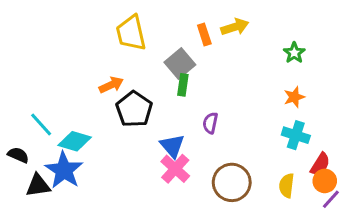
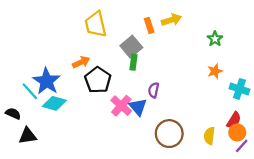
cyan cross: (296, 135) -> (239, 89), moved
blue triangle: (172, 146) -> (138, 107), moved
pink cross: (175, 169) -> (121, 106), moved
blue star: (64, 170) -> (47, 81), moved

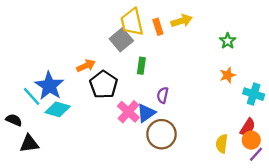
yellow trapezoid: (96, 24) -> (132, 22), moved
gray square: (131, 47) -> (121, 40), moved
blue triangle: (138, 107) -> (146, 113), turned 36
brown circle: (169, 134) -> (161, 134), moved

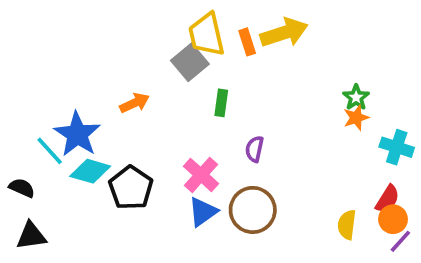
yellow arrow: (182, 21) -> (284, 33), size x1.4
green star: (228, 41) -> (356, 97), moved
black pentagon: (104, 85) -> (131, 188), moved
blue triangle: (146, 113) -> (203, 212), moved
black triangle: (29, 144) -> (31, 236), moved

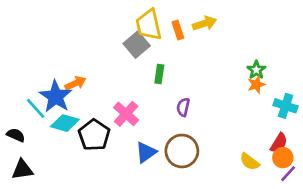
yellow arrow: (284, 33) -> (204, 23), size x0.7
orange arrow: (135, 103) -> (76, 83), moved
pink cross: (201, 175) -> (126, 114), moved
yellow semicircle: (347, 225) -> (250, 162), turned -60

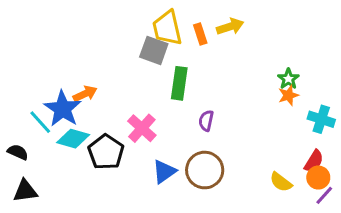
gray square: (137, 45) -> (154, 50), turned -30
green rectangle: (159, 74) -> (179, 83), size x1.5

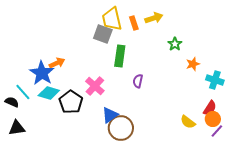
green star: (288, 79) -> (175, 44), moved
cyan line: (40, 122) -> (23, 92), moved
brown circle: (205, 170) -> (121, 128), moved

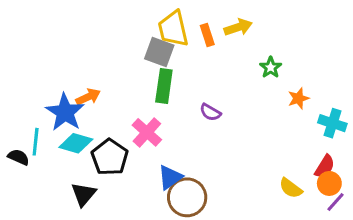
green rectangle: (120, 56) -> (164, 86), moved
purple semicircle: (138, 81) -> (210, 112), moved, turned -72
cyan line: (23, 92) -> (36, 142), turned 48
black triangle: (17, 128) -> (83, 194), moved, turned -42

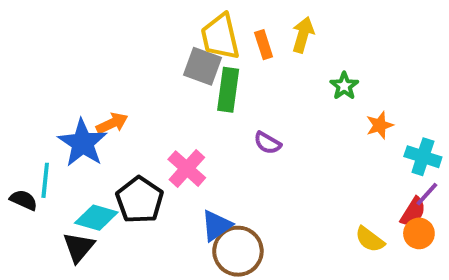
yellow arrow: (238, 27) -> (303, 35), turned -56
green rectangle: (164, 86) -> (228, 90), moved
cyan diamond: (76, 143) -> (96, 218), moved
black triangle: (83, 194) -> (79, 247), moved
purple line: (336, 202) -> (427, 194), moved

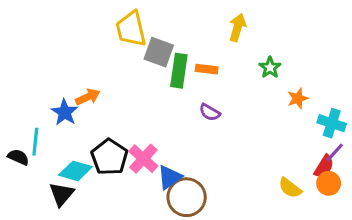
yellow trapezoid: (220, 37) -> (131, 29), moved
orange rectangle: (264, 45) -> (207, 69), moved, turned -65
blue star: (83, 143) -> (65, 112), size x0.7
pink cross: (187, 169) -> (143, 159), moved

